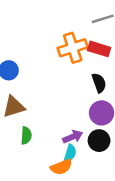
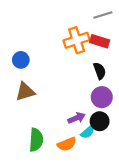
green semicircle: (26, 136) -> (36, 140), moved, size x1.5
cyan semicircle: (70, 153) -> (88, 132), moved, turned 32

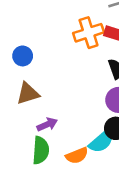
purple arrow: (77, 118) -> (47, 124), moved
cyan semicircle: (88, 132) -> (101, 141), size x1.5

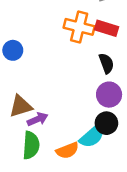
orange cross: (89, 33) -> (79, 27), turned 32
brown triangle: (28, 93) -> (21, 106), moved

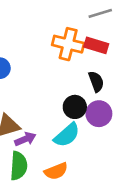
black circle: (106, 123) -> (75, 107), moved
cyan semicircle: (92, 136) -> (67, 135), moved

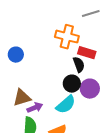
red rectangle: (96, 45) -> (87, 53), moved
black semicircle: (96, 82) -> (79, 65), moved

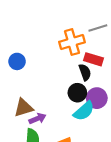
gray line: (91, 14) -> (98, 28), moved
orange cross: (67, 37) -> (72, 42), turned -30
cyan semicircle: (66, 105) -> (84, 111), moved

